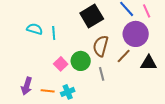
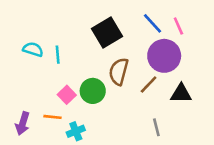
gray line: (102, 74) -> (156, 127), moved
orange line: (48, 91) -> (52, 117), moved

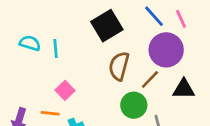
green circle: (93, 91) -> (134, 105), moved

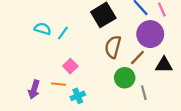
cyan line: (56, 49) -> (63, 33), turned 40

